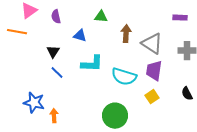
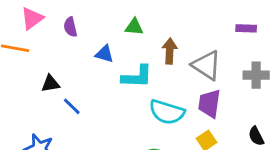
black triangle: (53, 52) -> (50, 84), moved, turned 48
cyan L-shape: (92, 64) -> (137, 77), moved

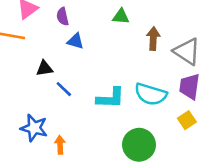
blue triangle: (104, 54) -> (76, 41), moved
cyan L-shape: (137, 77) -> (110, 98), moved

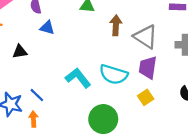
blue line: (64, 89) -> (37, 95), moved
cyan L-shape: (110, 98) -> (78, 78), turned -130

